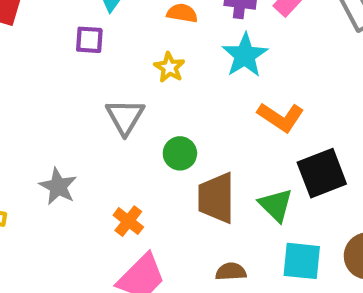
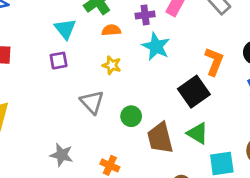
orange L-shape: (281, 117) -> (214, 62), moved, turned -88
black square: (322, 173) -> (194, 92), moved

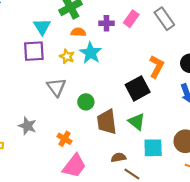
cyan star: (156, 46) -> (91, 53), moved
purple square: (59, 61) -> (34, 51), size x1.5
yellow star: (112, 65) -> (67, 56), moved

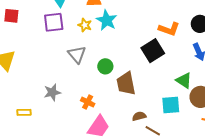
orange L-shape: (157, 67) -> (169, 29), turned 85
green triangle: (137, 122) -> (184, 81), moved
gray star: (27, 126) -> (52, 92), turned -30

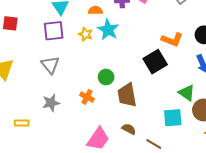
gray triangle: (77, 54) -> (50, 65), moved
orange cross: (88, 102) -> (87, 97), moved
brown semicircle: (139, 116) -> (129, 129), moved, turned 40

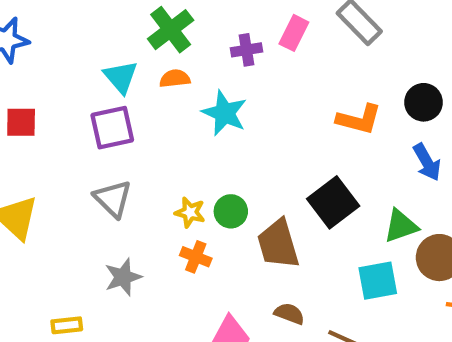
orange semicircle: (95, 10) -> (175, 79), moved
yellow star: (86, 34) -> (190, 212), moved
black square: (155, 62) -> (333, 202), moved
green triangle: (187, 93) -> (401, 226), turned -48

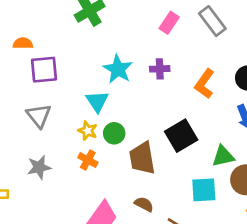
purple cross: (246, 50) -> (160, 69), moved
cyan triangle: (121, 77) -> (97, 101), moved
orange semicircle: (175, 79) -> (23, 43), moved
orange L-shape: (359, 119) -> (204, 84), turned 104

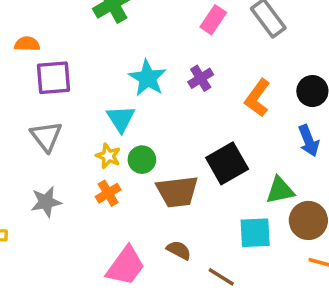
purple cross: (160, 69) -> (201, 78), turned -30
brown trapezoid: (142, 158) -> (177, 192), turned -88
orange cross: (88, 160) -> (108, 193), turned 30

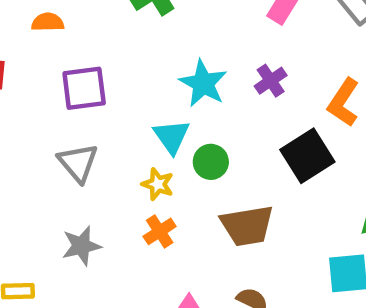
orange semicircle: (27, 44) -> (48, 22), moved
green circle: (142, 160) -> (211, 162), moved
black square: (227, 163) -> (307, 156), moved

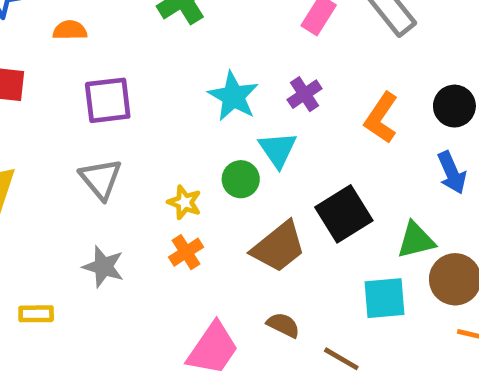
cyan triangle: (172, 136) -> (278, 150), moved
black square: (307, 156) -> (344, 214), moved
brown trapezoid: (247, 226) -> (278, 247), turned -30
gray star: (81, 246) -> (103, 267), turned 30

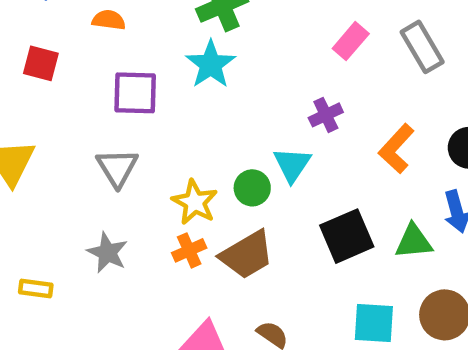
cyan star: (233, 96) -> (211, 64), moved
yellow star: (184, 202) -> (195, 202), size x1.4
green triangle: (416, 240) -> (414, 241), moved
brown trapezoid: (278, 247) -> (247, 255), moved

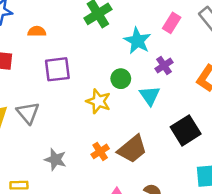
cyan star: (211, 64) -> (137, 41), moved
gray triangle: (117, 168) -> (28, 113), moved
green circle: (252, 188) -> (121, 79), moved
yellow star: (195, 202) -> (98, 101), moved

